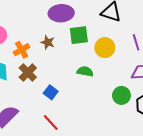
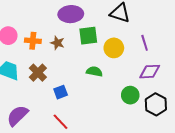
orange cross: (22, 50) -> (33, 41), moved, turned 35
blue square: (51, 92) -> (61, 92), turned 32

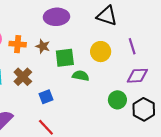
green square: (88, 36) -> (65, 58), moved

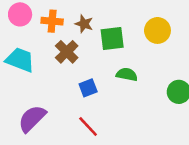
green semicircle: (81, 76) -> (127, 75), moved
brown cross: (23, 77) -> (67, 52), moved

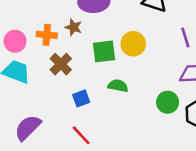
pink circle: (20, 14) -> (15, 41), moved
brown star: (84, 24) -> (74, 27), moved
yellow circle: (157, 30) -> (133, 44), moved

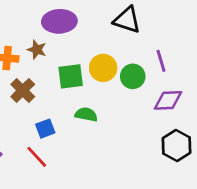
green circle: (168, 102) -> (133, 76), moved
red line: (81, 135) -> (37, 157), moved

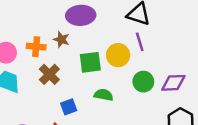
purple line: (161, 61) -> (140, 42), moved
green circle: (133, 76) -> (143, 82), moved

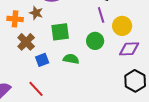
yellow circle: (118, 55) -> (122, 26), moved
green circle: (143, 82) -> (95, 41), moved
blue square: (69, 107) -> (42, 60), moved

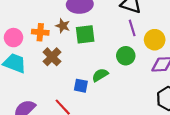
green square: (60, 32) -> (85, 34), moved
green semicircle: (71, 59) -> (100, 75), turned -42
blue square: (42, 60) -> (81, 86), moved, turned 32

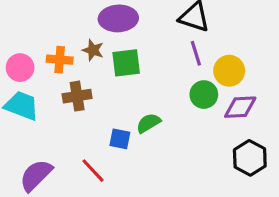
green circle: (126, 56) -> (204, 95), moved
brown cross: (52, 57) -> (77, 96), turned 36

